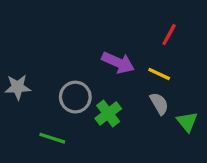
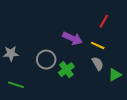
green triangle: (187, 122) -> (115, 75), turned 40
green line: (52, 138) -> (16, 85), moved

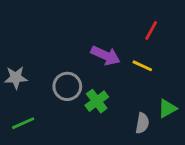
gray semicircle: (98, 64) -> (142, 123), moved, turned 40
green line: (16, 85) -> (23, 123), turned -42

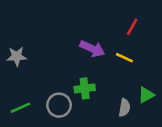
gray star: (16, 78) -> (17, 56), moved
gray circle: (67, 86) -> (59, 105), moved
green cross: (97, 101) -> (85, 88), turned 30

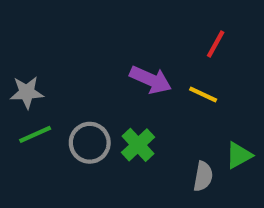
green cross: (85, 88) -> (138, 145), turned -36
gray circle: (59, 105) -> (90, 143), moved
green line: (21, 108) -> (35, 134), moved

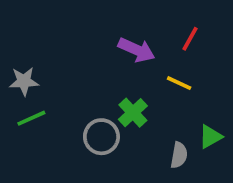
purple arrow: (151, 80) -> (137, 50), moved
gray circle: (90, 143) -> (101, 137), moved
green cross: (138, 145) -> (133, 113), moved

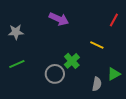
red line: (190, 39) -> (114, 20), moved
purple arrow: (137, 50) -> (59, 19), moved
gray star: (24, 81) -> (16, 32), moved

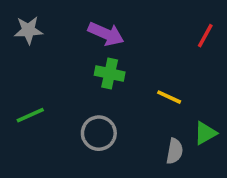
gray star: (16, 32) -> (28, 30), moved
yellow line: (97, 45) -> (169, 97), moved
green cross: (72, 61) -> (110, 74), moved, turned -35

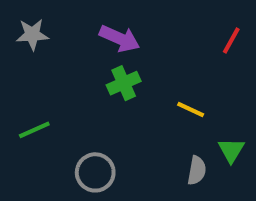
green cross: (110, 74) -> (124, 83), turned -36
gray circle: (99, 133) -> (95, 172), moved
green triangle: (205, 133) -> (231, 150), turned -30

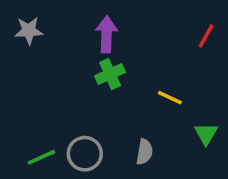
purple arrow: (120, 38) -> (106, 34), turned -112
green line: (34, 130) -> (41, 157), moved
gray semicircle: (197, 170) -> (144, 152), moved

